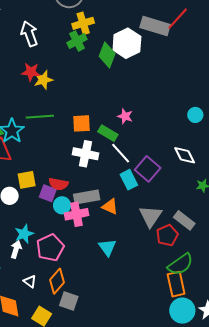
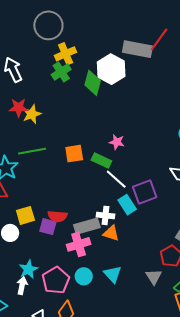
white cross: (85, 154) -> (105, 215), moved, size x0.7
purple square: (148, 169) -> (145, 192), turned 35
cyan circle: (62, 205) -> (84, 276), moved
gray triangle: (150, 216) -> (154, 277), moved, size x0.7

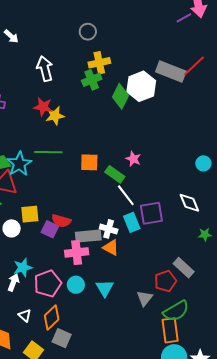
gray circle: (48, 25) -> (88, 32), size x0.6

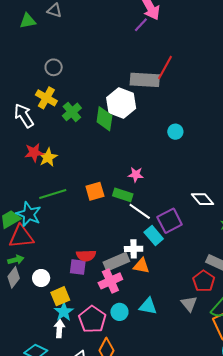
yellow cross: (99, 63) -> (46, 98), moved, turned -30
cyan circle: (203, 163) -> (175, 132), moved
yellow square: (30, 214) -> (60, 296), moved
cyan triangle: (105, 288) -> (148, 306), turned -30

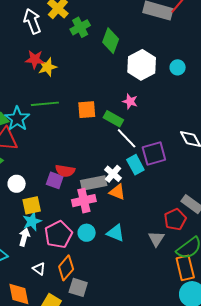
white hexagon: (121, 103) -> (142, 65), moved
white cross: (134, 249) -> (113, 174), turned 30

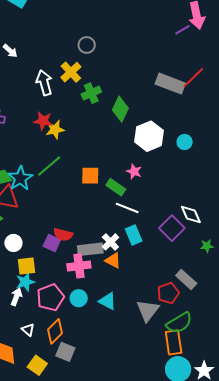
green line: (45, 104) -> (49, 166), turned -40
white line: (127, 138) -> (127, 208), turned -30
purple square: (154, 153) -> (172, 228), moved, turned -35
gray triangle: (156, 239) -> (148, 311), size x1.4

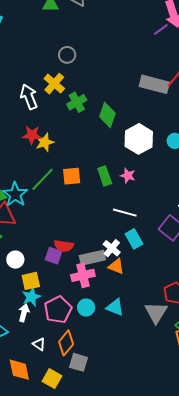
orange square: (90, 176) -> (72, 176), moved
green rectangle: (116, 187) -> (105, 176), moved, turned 42

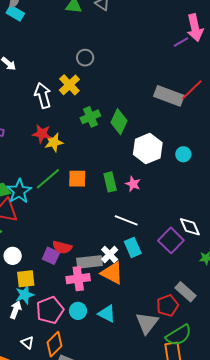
green cross: (77, 102) -> (90, 117), moved
orange triangle: (116, 266) -> (112, 273), size x1.4

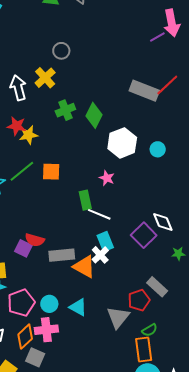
green rectangle: (110, 182) -> (85, 200), moved
white cross: (110, 255) -> (100, 255), moved
pink cross: (78, 279) -> (46, 330), moved
green semicircle: (179, 335) -> (150, 330), size x0.6

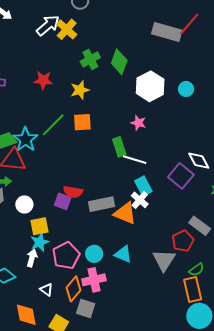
white arrow: (18, 88) -> (48, 25), moved, turned 70
yellow star: (28, 135) -> (80, 90), moved

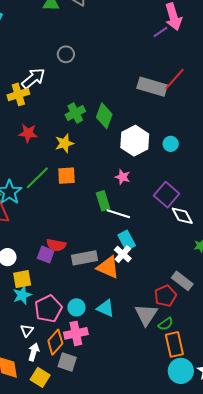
yellow cross: (67, 29) -> (18, 94), moved, turned 30
purple square: (181, 176) -> (167, 195), moved
white arrow: (32, 258) -> (34, 352), moved
green semicircle: (197, 270) -> (166, 324), moved
white triangle: (46, 290) -> (27, 330), moved, turned 32

